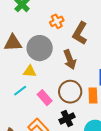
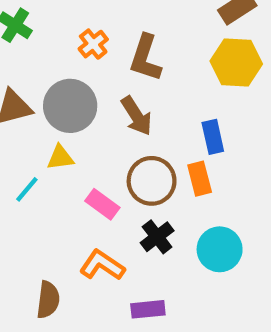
cyan line: (20, 91) -> (27, 189), moved

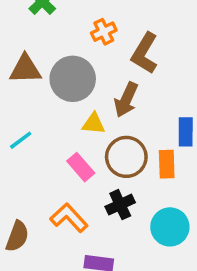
brown arrow: (136, 116) -> (126, 100), turned 44
yellow triangle: (60, 158) -> (94, 124), moved

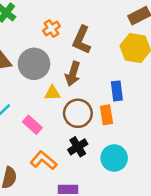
pink rectangle: (81, 167) -> (32, 125), moved

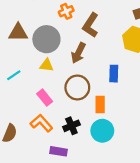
yellow triangle: (52, 93) -> (46, 65), moved
orange rectangle: (106, 115) -> (100, 104), moved
pink rectangle: (32, 125) -> (45, 98), moved
black cross: (78, 147) -> (71, 126), moved

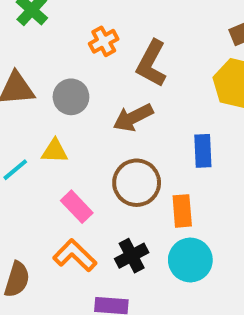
gray circle: (46, 39) -> (71, 97), size x0.7
brown arrow: (78, 53) -> (133, 118), turned 42
yellow triangle: (46, 65) -> (55, 151), moved

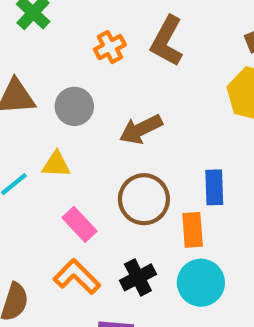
brown L-shape: (152, 64) -> (167, 41), moved
blue rectangle: (203, 151) -> (214, 187), moved

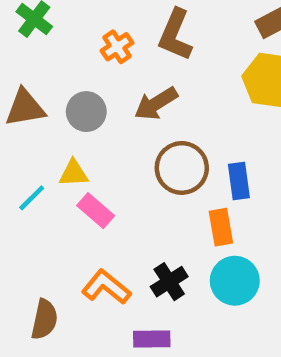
brown arrow: (141, 129) -> (156, 104), moved
brown circle: (144, 199) -> (182, 168), moved
pink rectangle: (79, 224) -> (96, 211), moved

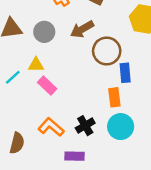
brown circle: (182, 168) -> (107, 51), moved

